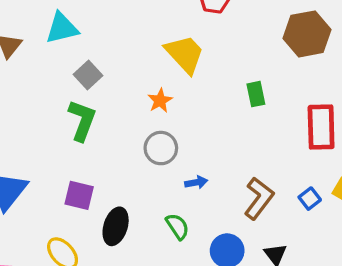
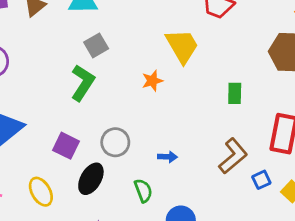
gray circle: (161, 148) -> (115, 142), moved
brown L-shape: (259, 198) -> (233, 156), moved
blue square: (310, 199) -> (261, 180), moved

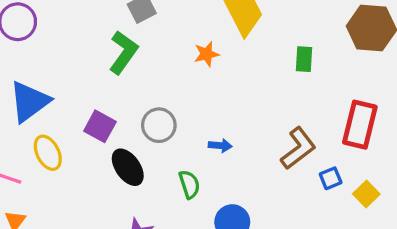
green rectangle: (235, 93) -> (304, 59), moved
black ellipse: (91, 179) -> (128, 167), turned -68
yellow ellipse: (41, 192) -> (48, 153), moved

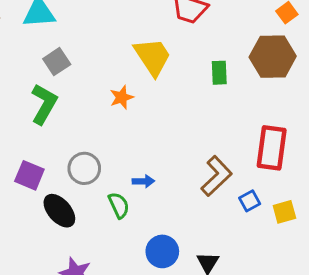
green rectangle: (304, 59) -> (219, 73), moved
green semicircle: (189, 184) -> (119, 205), moved
yellow square: (366, 194) -> (284, 212), turned 35

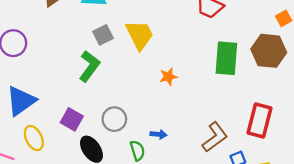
yellow trapezoid: (153, 57) -> (140, 35), moved
green rectangle: (219, 73) -> (226, 58), size x1.8
orange star: (122, 97) -> (168, 77), moved

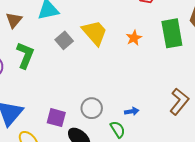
green L-shape: (89, 66) -> (25, 55), moved
orange star: (168, 77) -> (134, 38), moved

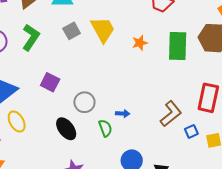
purple square: (56, 118) -> (50, 82), moved

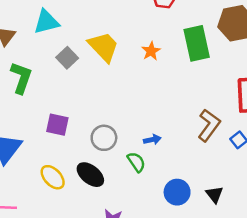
yellow ellipse: (17, 122) -> (53, 177), moved

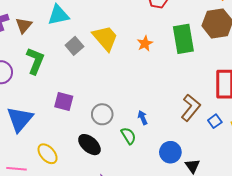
blue arrow: (152, 140) -> (143, 118), turned -104
yellow ellipse: (53, 177) -> (48, 154), moved
blue circle: (177, 192) -> (170, 152), moved

